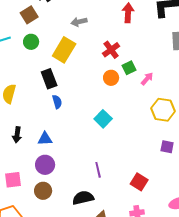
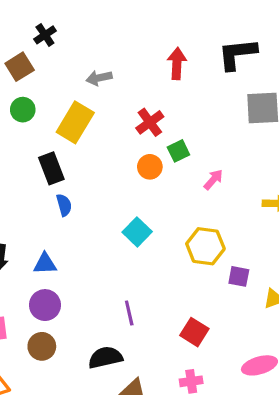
pink arrow: (147, 79) -> (213, 180), moved
yellow hexagon: (163, 110) -> (205, 246), moved

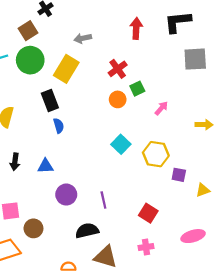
green circle: (23, 110) -> (30, 60), size x1.6
cyan square: (137, 232) -> (121, 144), moved
purple circle: (45, 305) -> (66, 195), moved
brown circle: (42, 346) -> (33, 228), moved

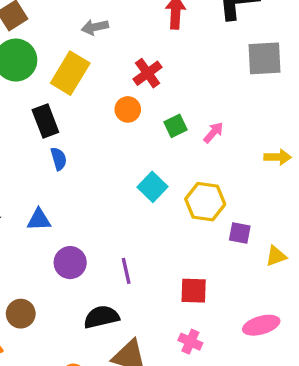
green square: (137, 89) -> (176, 126), moved
orange circle: (118, 99) -> (128, 109), moved
red square: (148, 213) -> (194, 291), turned -30
pink cross: (146, 247) -> (190, 342), turned 32

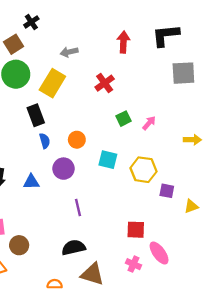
orange circle: (128, 109) -> (77, 140), moved
cyan square: (152, 187) -> (108, 160), turned -30
purple circle: (70, 263) -> (64, 169), moved
purple line: (126, 271) -> (78, 207), moved
pink ellipse: (261, 325) -> (159, 253), moved, turned 70

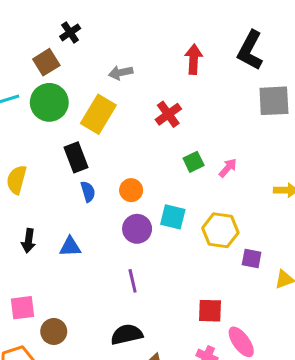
black L-shape: (166, 35) -> (250, 50), turned -56
purple circle: (64, 169) -> (137, 229), moved

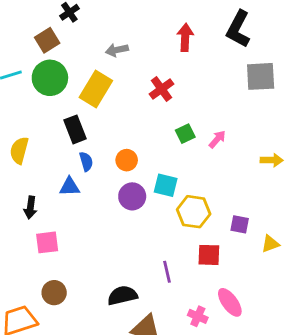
yellow hexagon: (220, 230) -> (194, 212), moved
blue triangle: (70, 247) -> (69, 187), moved
purple line: (133, 281) -> (167, 272), moved
pink square: (23, 308) -> (47, 242), moved
red square: (210, 311) -> (209, 255), moved

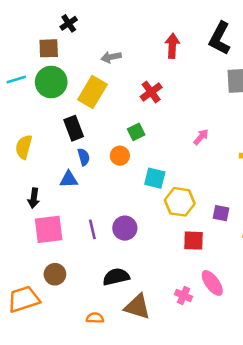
brown square: (47, 40) -> (49, 48), turned 30
green square: (185, 134) -> (136, 132), moved
purple circle: (132, 196) -> (125, 228), moved
pink square: (47, 242) -> (49, 229), size x1.4
purple line: (167, 272) -> (92, 229), moved

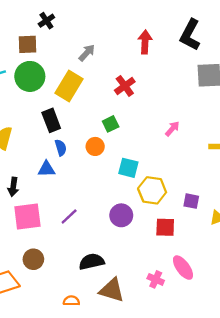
gray arrow: (111, 57) -> (87, 53), turned 144
purple circle: (125, 228) -> (121, 215), moved
purple line: (92, 229) -> (69, 217), turned 60

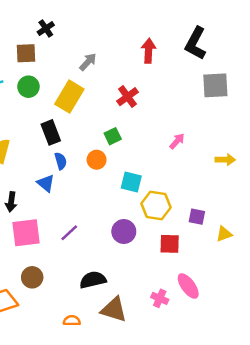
green circle: (30, 76) -> (28, 87), size x0.7
blue triangle: (46, 169) -> (46, 183), turned 42

